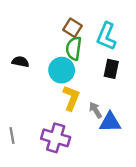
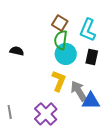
cyan circle: (62, 70) -> (66, 54), moved
gray arrow: (95, 110) -> (79, 91), size x1.5
purple cross: (56, 138) -> (46, 114), turned 30

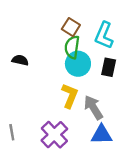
blue triangle: (91, 101) -> (102, 135), moved

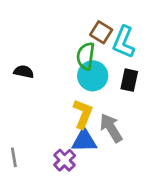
brown square: (71, 27) -> (101, 32), moved
purple cross: (54, 135) -> (65, 160), size x0.7
blue triangle: (102, 135) -> (84, 141), moved

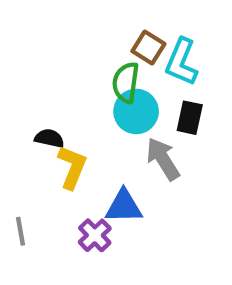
black semicircle: (24, 72) -> (49, 138), moved
yellow L-shape: (83, 114) -> (72, 167), moved
gray arrow: (111, 128) -> (163, 159), moved

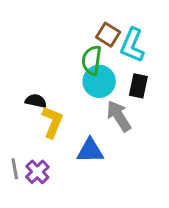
purple cross: (95, 235) -> (37, 172), moved

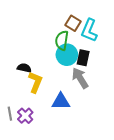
black rectangle: (138, 86) -> (83, 58), moved

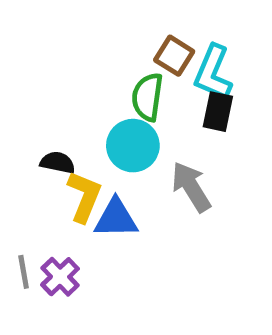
cyan circle: (67, 55) -> (133, 146), moved
black rectangle: (83, 58) -> (218, 112), moved
blue triangle: (61, 101) -> (116, 218), moved

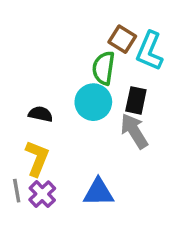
black rectangle: (218, 112) -> (136, 100), moved
yellow L-shape: (84, 197) -> (37, 158), moved
blue triangle: (116, 218) -> (98, 192), moved

